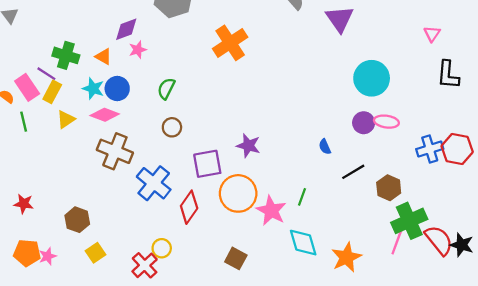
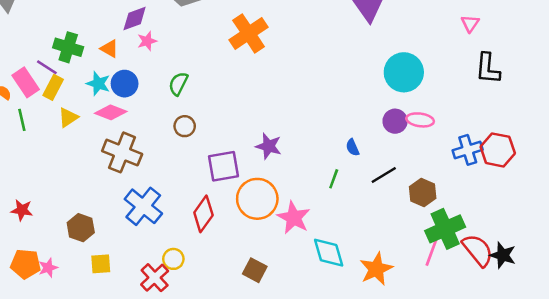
blue cross: (154, 183) -> (143, 206), moved
green line: (302, 197) -> (334, 179), moved
yellow square: (96, 253) -> (101, 264), turned 30

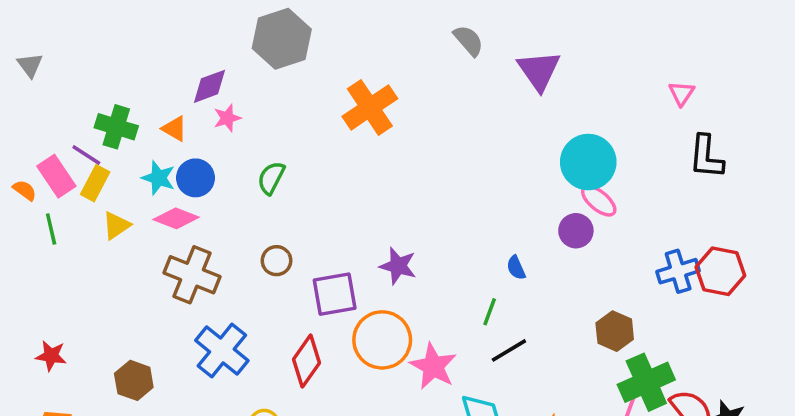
pink ellipse: (420, 120) -> (599, 201), moved, turned 32
brown circle: (185, 126) -> (277, 261), moved
black line: (384, 175) -> (509, 350), moved

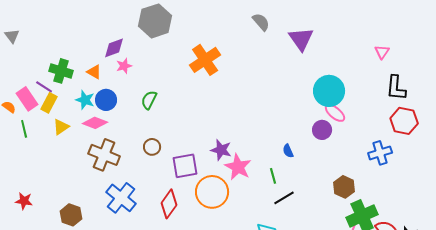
red hexagon: (720, 271) -> (404, 121), moved
green line: (490, 312) -> (273, 176), turned -35
pink star: (433, 366) -> (238, 167), moved

